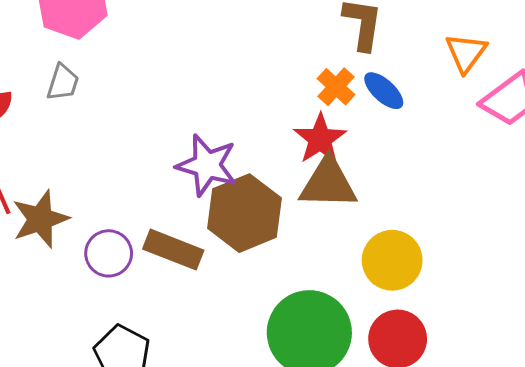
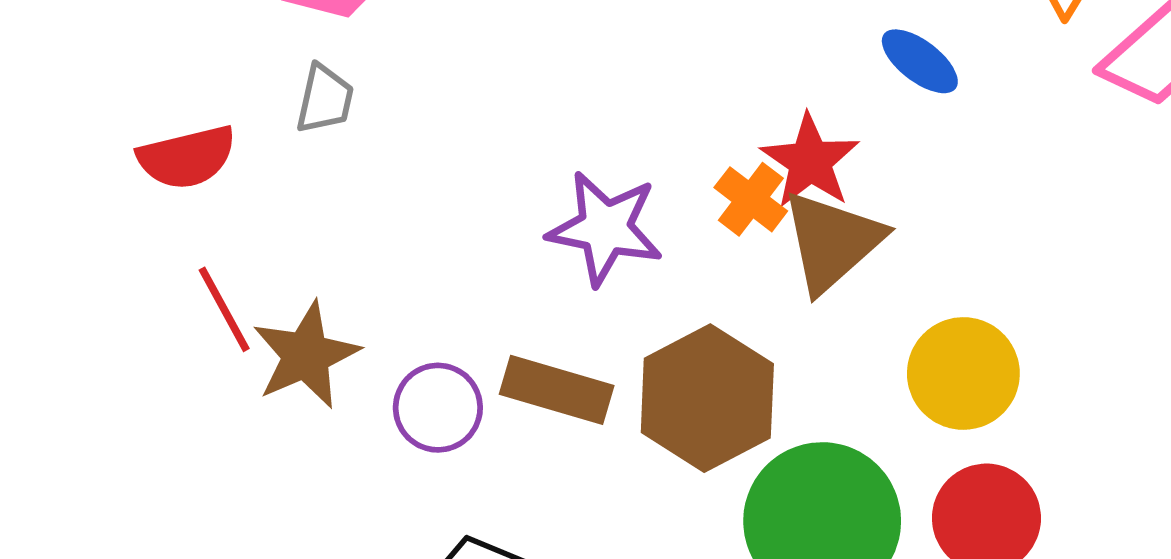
orange cross: (336, 87) -> (751, 199), moved
brown triangle: (328, 183) -> (832, 241), turned -38
brown hexagon: (244, 213) -> (707, 398), moved

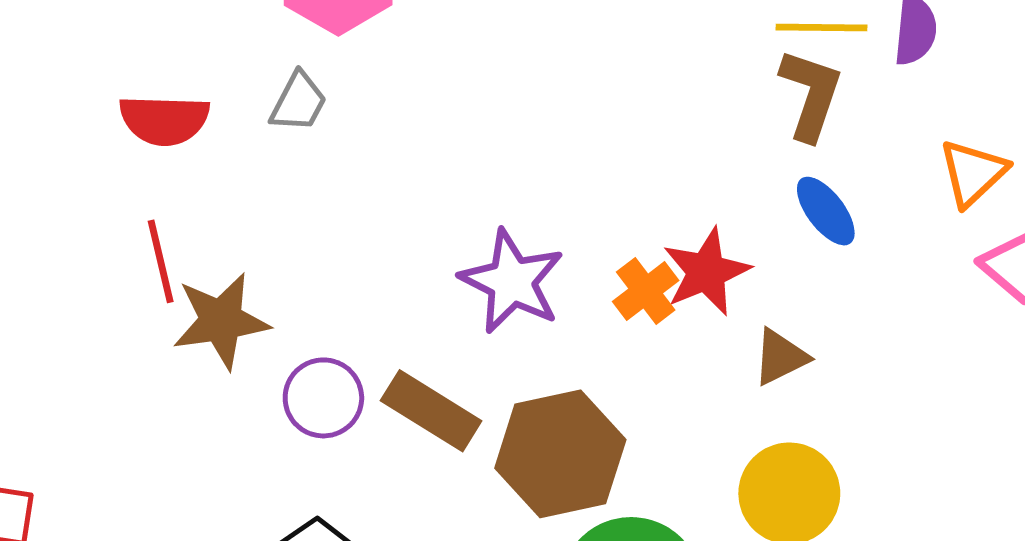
brown triangle: (832, 241) -> (780, 357), moved, size x0.6

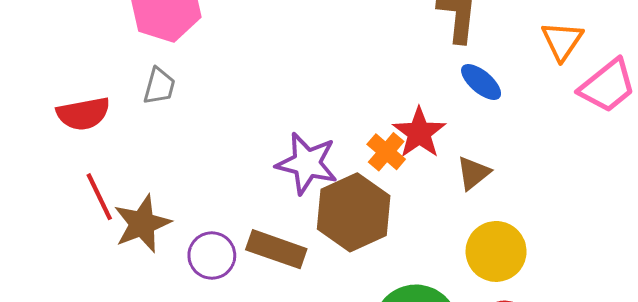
brown hexagon: (560, 454) -> (354, 212), moved

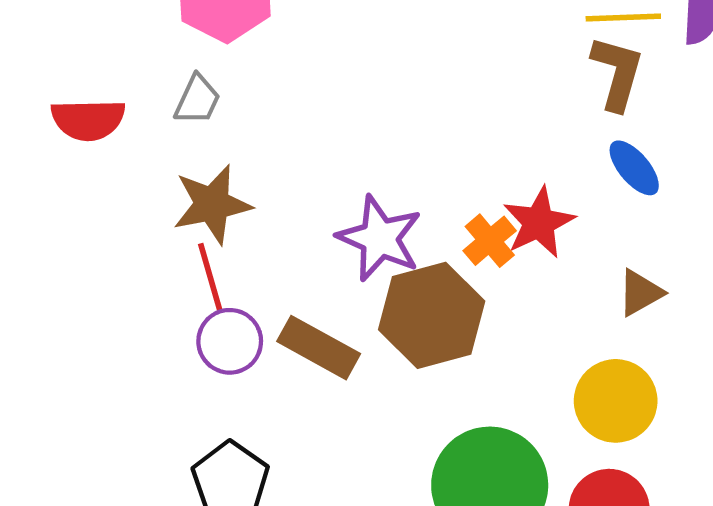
brown triangle: (473, 173) -> (640, 293), moved
red line: (99, 197) -> (210, 277), moved
brown star: (142, 224) -> (212, 204), moved

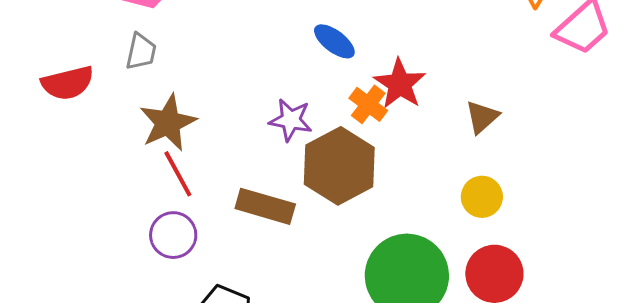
blue ellipse: (634, 168) -> (334, 41), moved
purple star: (380, 238) -> (291, 120), size x0.7
purple circle: (230, 341) -> (173, 235), moved
yellow circle: (616, 401) -> (482, 197), size x0.7

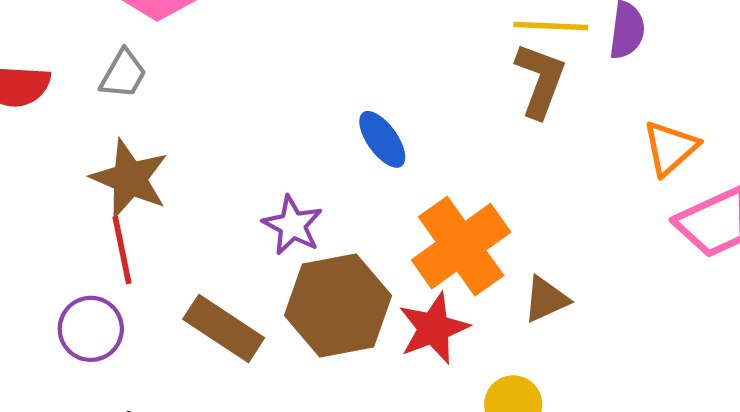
red star: (400, 84) -> (434, 328), moved
orange cross: (368, 104) -> (461, 246), moved, size x1.8
brown star: (168, 123) -> (130, 179), turned 30

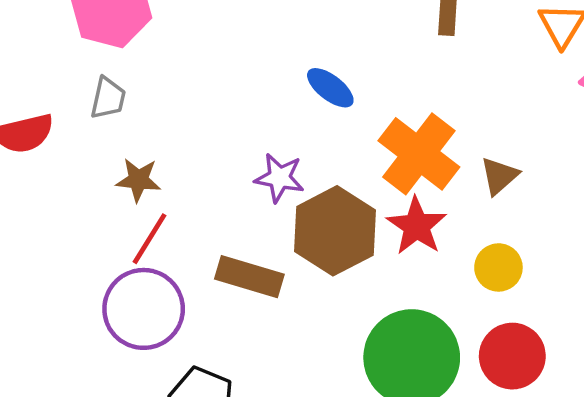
brown star: (130, 179) -> (138, 180), size x0.7
red line: (122, 250) -> (150, 239), turned 60
purple circle: (91, 329) -> (144, 309), size x1.5

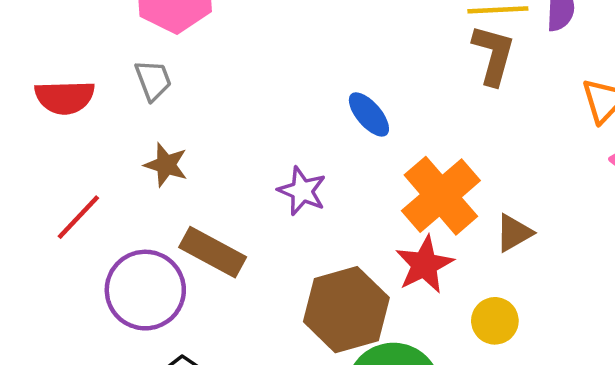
gray trapezoid: (108, 98) -> (153, 80), turned -45
brown hexagon: (335, 231) -> (346, 310), moved
red line: (150, 239) -> (78, 217), moved
brown rectangle: (249, 277) -> (213, 252), moved

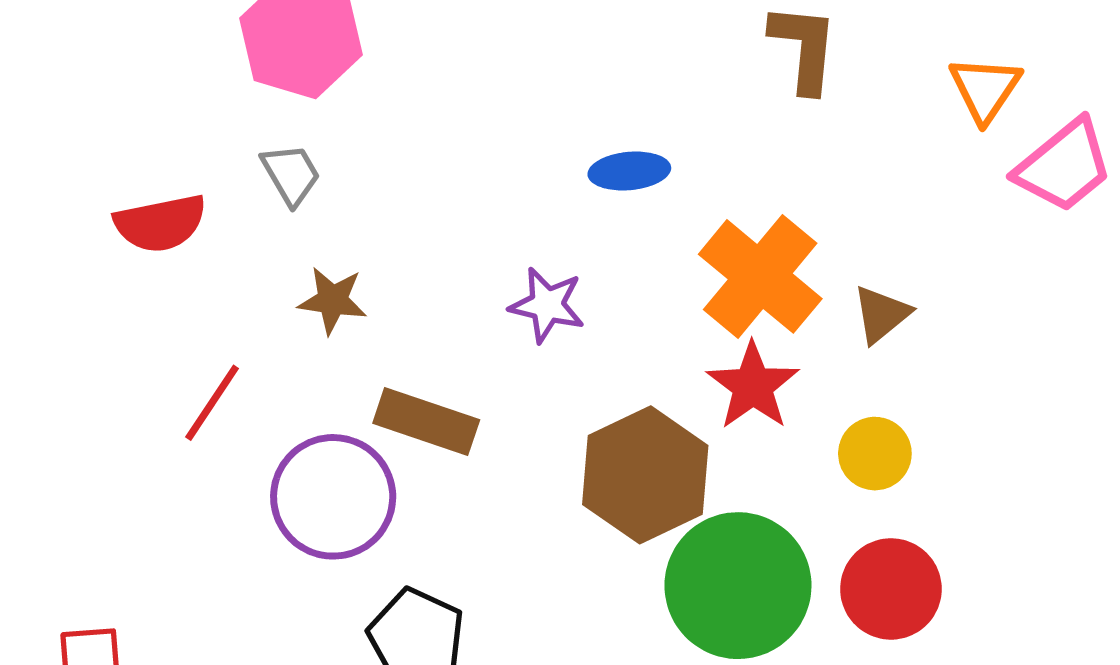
blue ellipse: (369, 114) -> (629, 171), turned -45

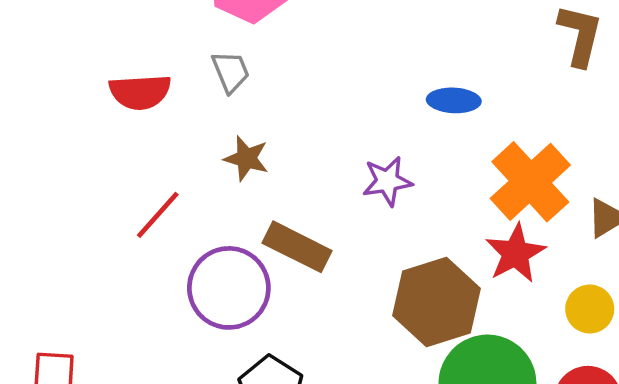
purple star: (547, 305) -> (387, 181), turned -30

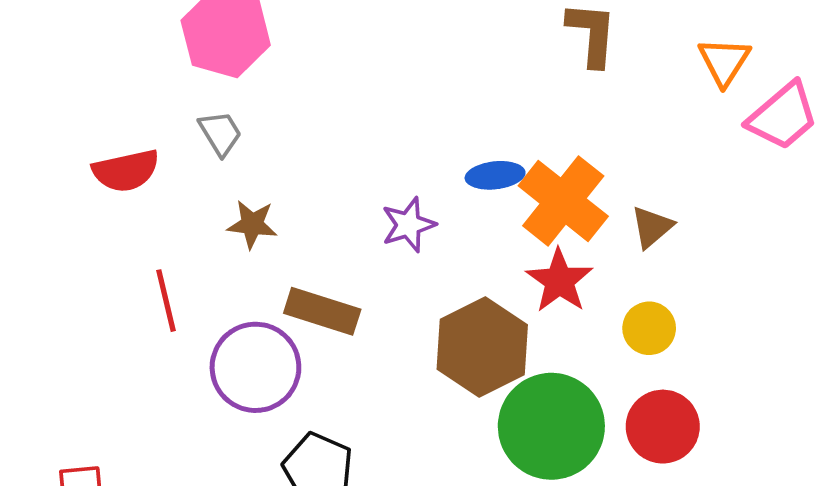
blue ellipse: (454, 100) -> (495, 175), moved
red line: (158, 215) -> (166, 301), turned -46

